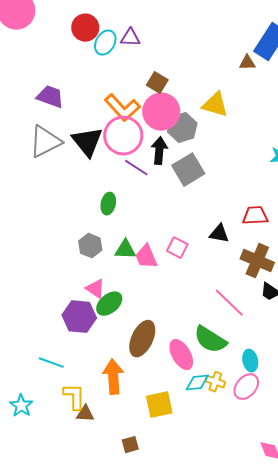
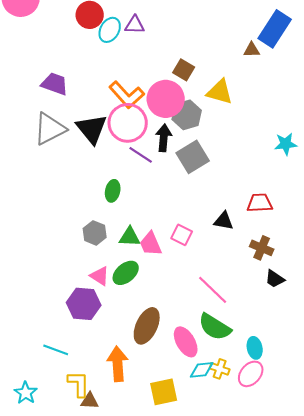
brown square: (157, 83) -> (184, 70), moved
brown cross: (257, 261) -> (262, 248), size x0.7
pink line: (229, 303) -> (213, 290), moved
green ellipse: (109, 304) -> (126, 273), moved

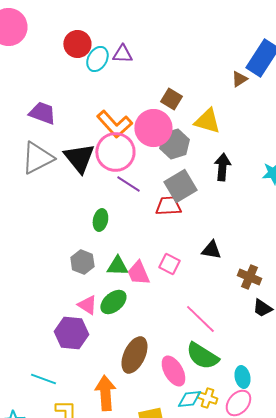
brown triangle: (252, 50) -> (239, 79), turned -30
black arrow: (164, 138) -> (222, 167), moved
red trapezoid: (260, 203) -> (168, 206), moved

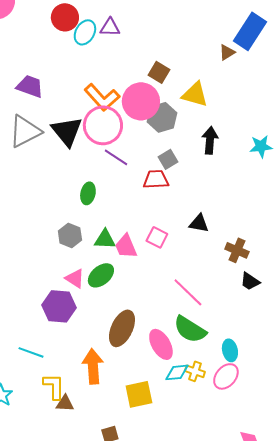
gray square: (180, 186) -> (168, 159), size x0.6

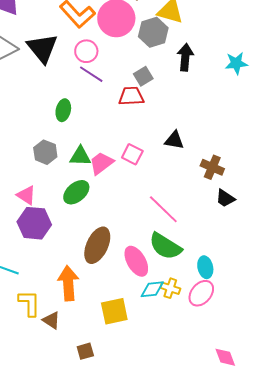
gray hexagon: (162, 117) -> (153, 32), moved
pink circle: (103, 125) -> (86, 51), moved, size x0.6
pink trapezoid: (126, 246) -> (101, 163), turned 76
pink triangle: (75, 278) -> (26, 195), moved
brown triangle: (65, 403) -> (51, 320), moved, turned 30

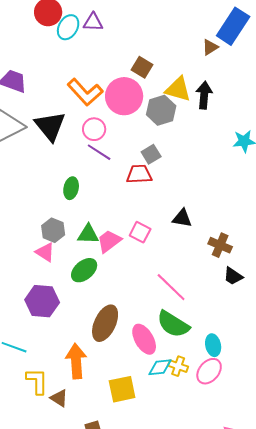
black arrow: (185, 57) -> (204, 95), moved
pink triangle: (26, 195) -> (45, 252), moved

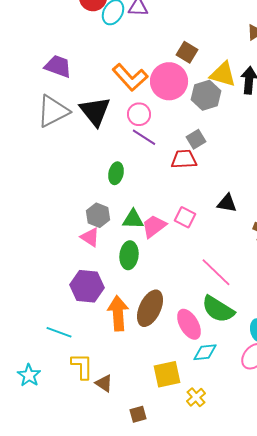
green ellipse: (84, 270) -> (129, 255), turned -44
orange arrow: (76, 361) -> (118, 313), moved
yellow cross: (178, 366) -> (196, 397), moved, turned 30

